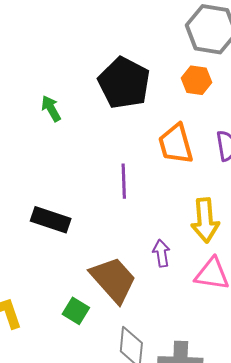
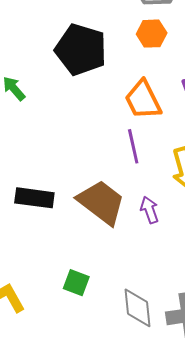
purple line: (124, 181) -> (133, 146), moved
brown trapezoid: (113, 280) -> (101, 202), moved

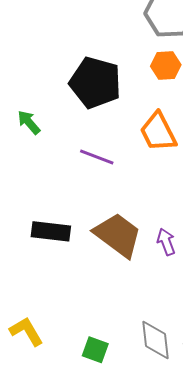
purple line: (133, 146) -> (97, 157), moved, turned -56
green square: (76, 283) -> (95, 350), moved

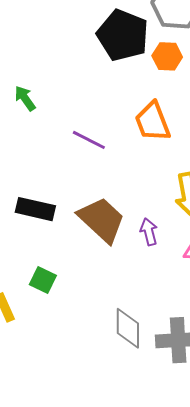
black pentagon: (95, 83) -> (123, 35), moved
green square: (95, 350) -> (43, 280), moved

